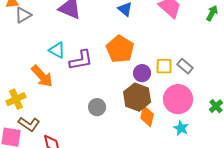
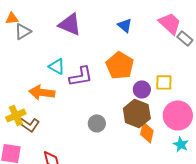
gray rectangle: (185, 66) -> (185, 38), moved
orange arrow: (42, 76) -> (42, 92), turned 140
brown L-shape: (29, 124) -> (29, 124), moved

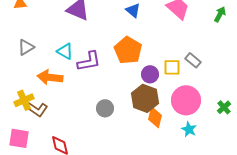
gray triangle: (23, 31) -> (26, 47), moved
gray rectangle: (185, 38) -> (193, 60), moved

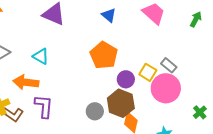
purple L-shape: (89, 61) -> (44, 106), moved, turned -75
yellow square: (172, 67) -> (148, 72), turned 30
pink circle: (186, 100) -> (166, 88), moved
gray circle: (105, 108) -> (95, 111), moved

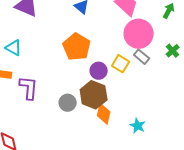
pink circle: (166, 88) -> (139, 34), moved
purple L-shape: (44, 106) -> (29, 88), moved
green cross: (200, 112) -> (173, 51), moved

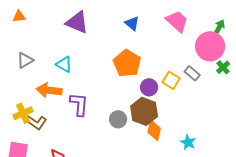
pink circle: (139, 34) -> (210, 46), moved

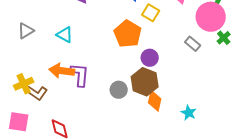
yellow square: (171, 80) -> (151, 13), moved
orange arrow: (49, 90) -> (62, 71), moved

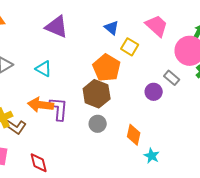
purple circle: (150, 58) -> (154, 92), moved
brown hexagon: (145, 82) -> (97, 94), moved
cyan star: (189, 113) -> (152, 156), moved

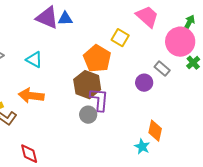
blue triangle: (112, 28) -> (65, 19), moved, turned -42
purple L-shape: (59, 109) -> (99, 100), moved
orange diamond: (134, 135) -> (155, 131), moved

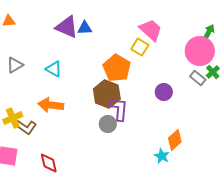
pink trapezoid: (147, 17) -> (151, 30), moved
gray rectangle: (162, 69) -> (198, 78), moved
orange diamond: (155, 131) -> (175, 140), turned 35

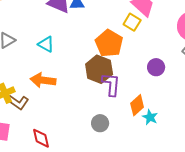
gray circle: (108, 124) -> (100, 123), moved
orange diamond: (175, 140) -> (137, 105), moved
cyan star: (162, 156) -> (150, 117), moved

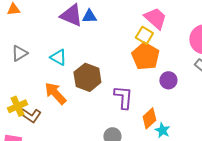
orange pentagon: (109, 43) -> (145, 56), moved
brown hexagon: (99, 69) -> (87, 77), moved
orange arrow: (43, 80) -> (55, 93), turned 40

